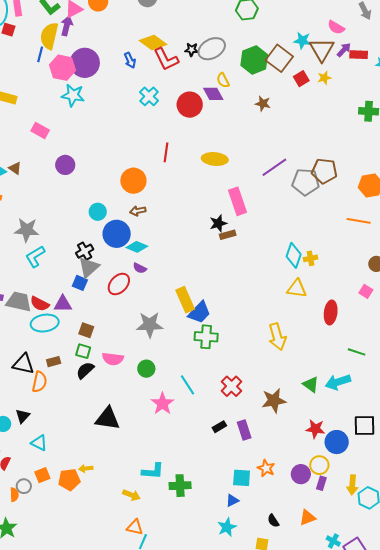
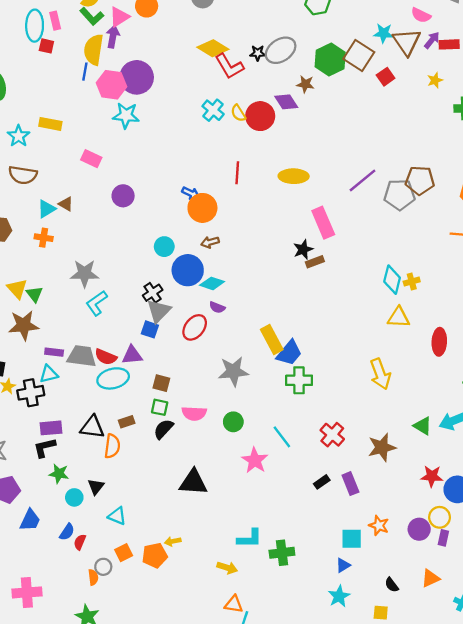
blue arrow: (130, 60) -> (191, 193), moved, turned -35
yellow star: (324, 78) -> (435, 80), moved
yellow semicircle: (223, 80) -> (238, 113), moved
brown star: (263, 104) -> (305, 84), moved

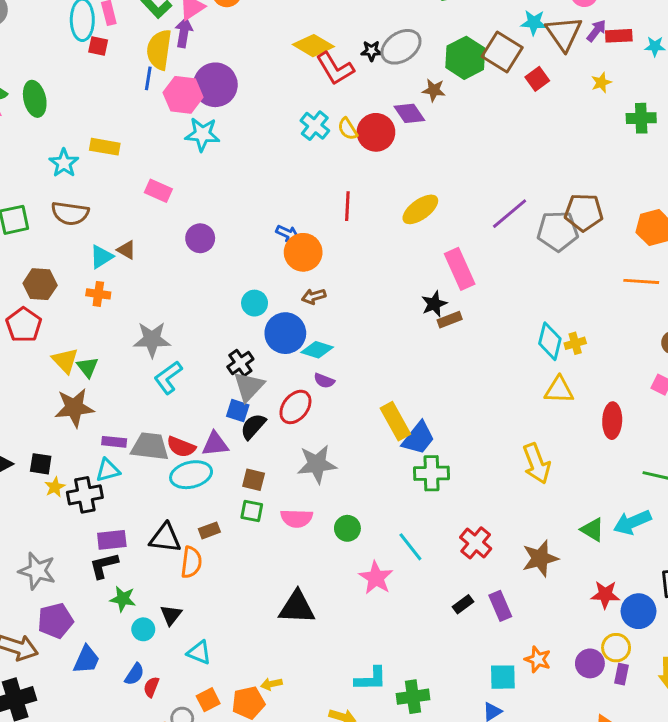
yellow ellipse: (294, 176) -> (420, 209), turned -36
gray star: (233, 371) -> (317, 464), moved
black semicircle: (163, 429) -> (253, 426), moved

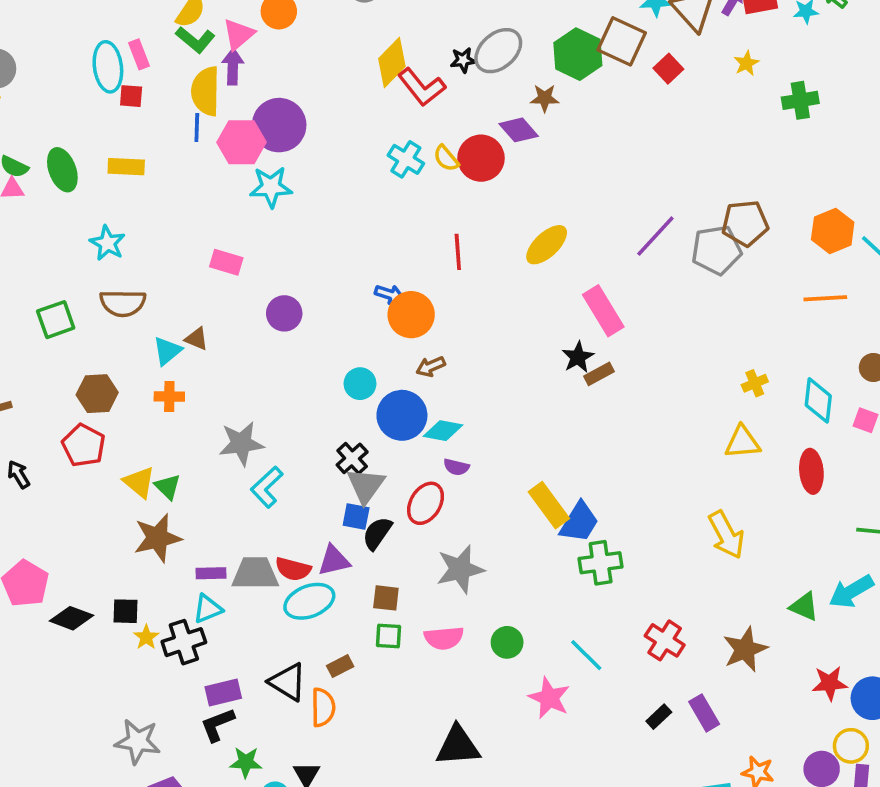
yellow diamond: (313, 46) -> (392, 63), turned -69
yellow rectangle: (105, 147) -> (126, 167), moved
cyan diamond: (550, 341) -> (818, 400), moved
black triangle: (165, 538) -> (288, 682), turned 32

